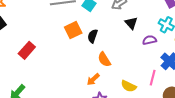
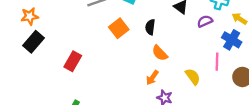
black semicircle: (93, 36) -> (150, 27), moved
yellow semicircle: (129, 86) -> (193, 77), turned -140

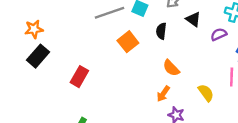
black semicircle: (150, 27) -> (161, 31), moved

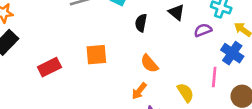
orange square: (128, 42) -> (96, 55), moved, turned 30
red rectangle: (79, 77) -> (49, 67), turned 30

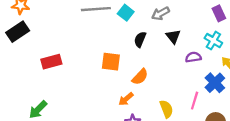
orange square: (96, 55) -> (111, 62), moved
orange semicircle: (149, 64) -> (140, 77), turned -108

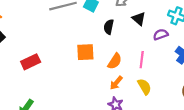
orange arrow: (126, 99) -> (116, 83), moved
pink line: (195, 101) -> (142, 60), moved

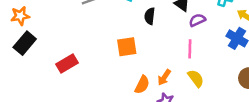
purple semicircle: (161, 34) -> (197, 20), moved
orange semicircle: (115, 61) -> (142, 85), moved

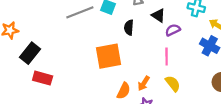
black rectangle: (25, 43) -> (30, 53), moved
orange square: (127, 47) -> (108, 56), size x1.4
red rectangle: (67, 63) -> (43, 78), moved, turned 48

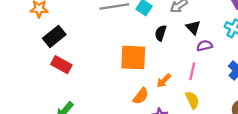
orange arrow: (144, 83) -> (164, 81), moved

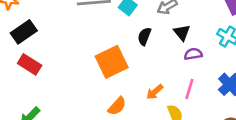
orange square: (133, 57) -> (112, 62), turned -32
pink line: (192, 71) -> (189, 89), moved
orange arrow: (164, 81) -> (155, 92), moved

